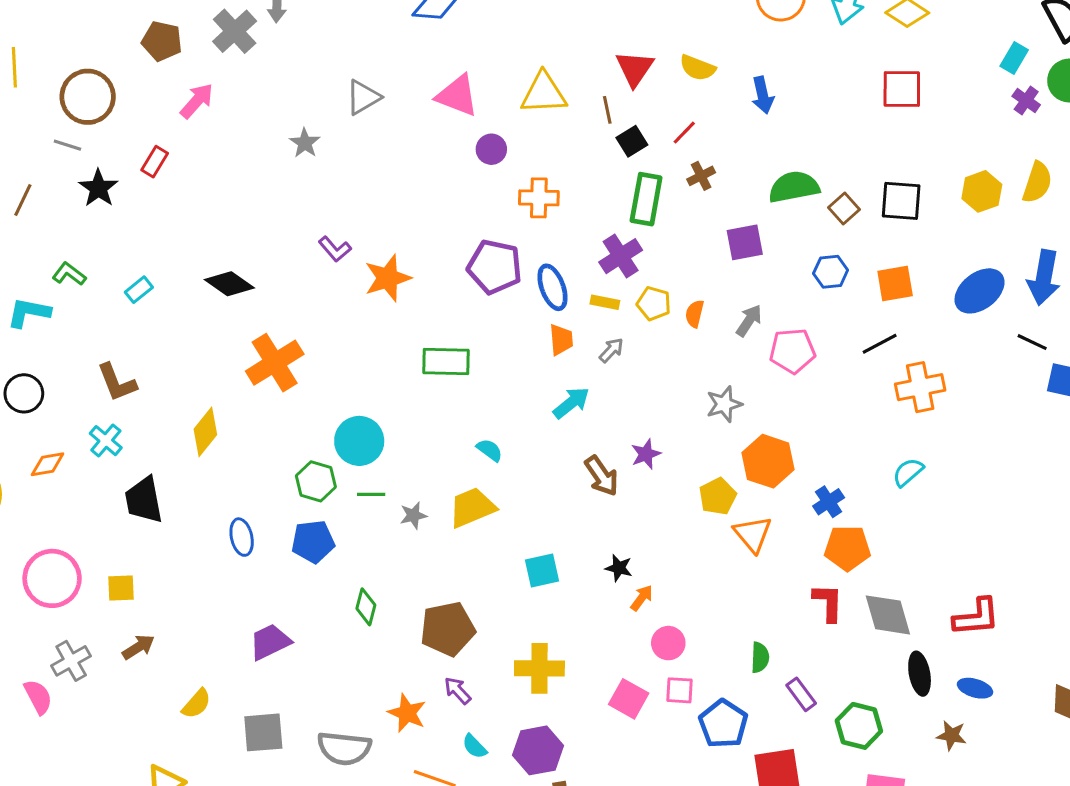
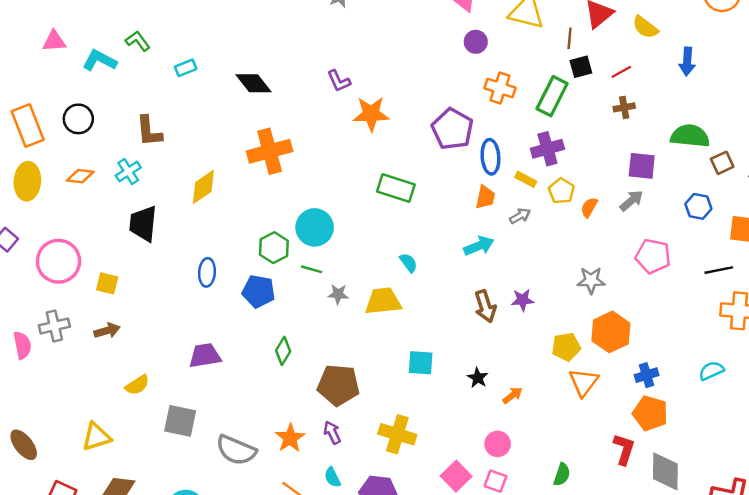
green rectangle: (646, 199) -> (552, 96), moved
gray arrow: (749, 321) -> (631, 201), moved
orange arrow: (642, 598) -> (512, 395), moved

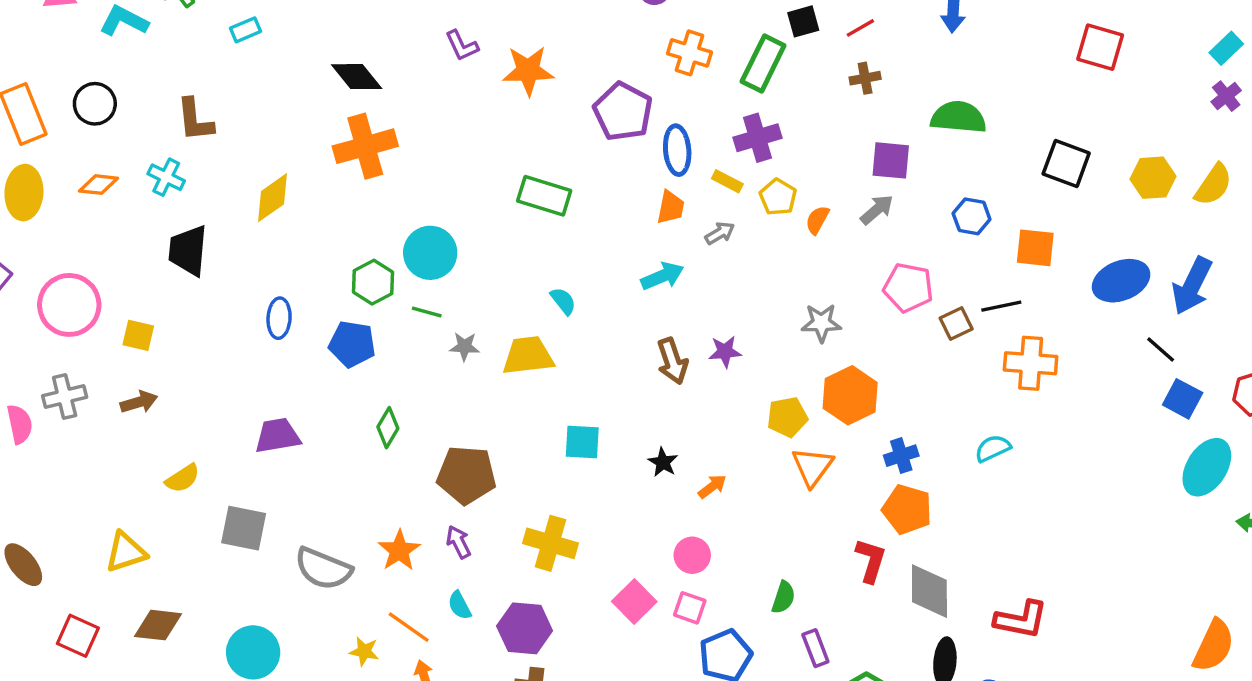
black diamond: (254, 83) -> (357, 77), moved
orange star: (371, 114) -> (528, 71), moved
brown square: (722, 163) -> (956, 323), moved
cyan cross: (128, 172) -> (166, 177), turned -30

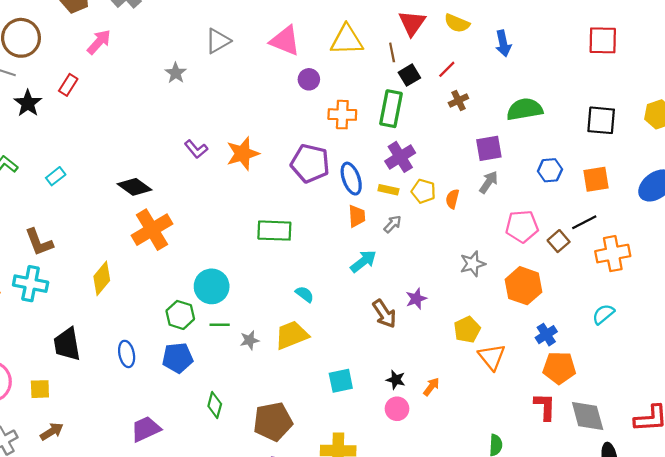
cyan cross: (166, 177) -> (31, 284), size x1.4
black trapezoid: (188, 250) -> (67, 344), moved
orange hexagon: (850, 395) -> (524, 286), moved
pink circle: (692, 555) -> (397, 409), moved

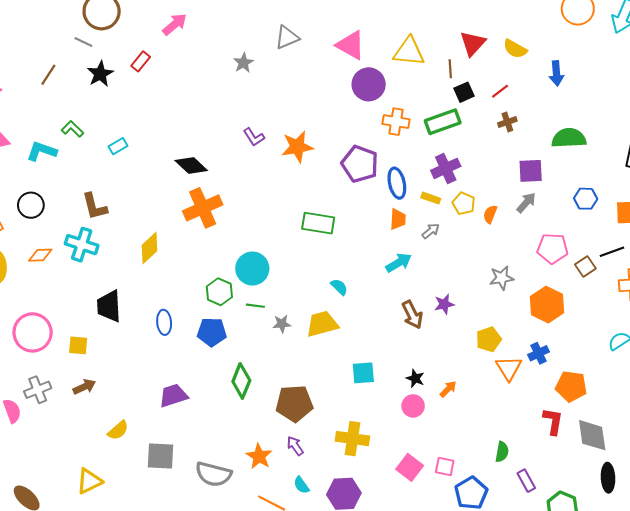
purple circle: (309, 79) -> (369, 84), size x1.6
green rectangle: (391, 109) -> (443, 122), turned 52
blue cross: (546, 335) -> (538, 353), moved
green diamond: (215, 405) -> (241, 381), size x1.4

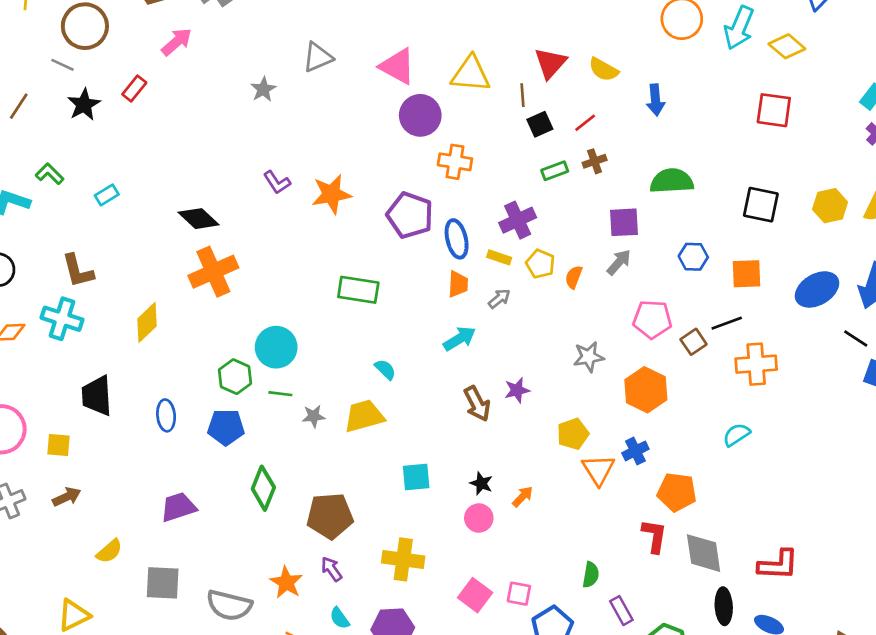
green rectangle: (443, 122) -> (555, 171), moved, size x0.6

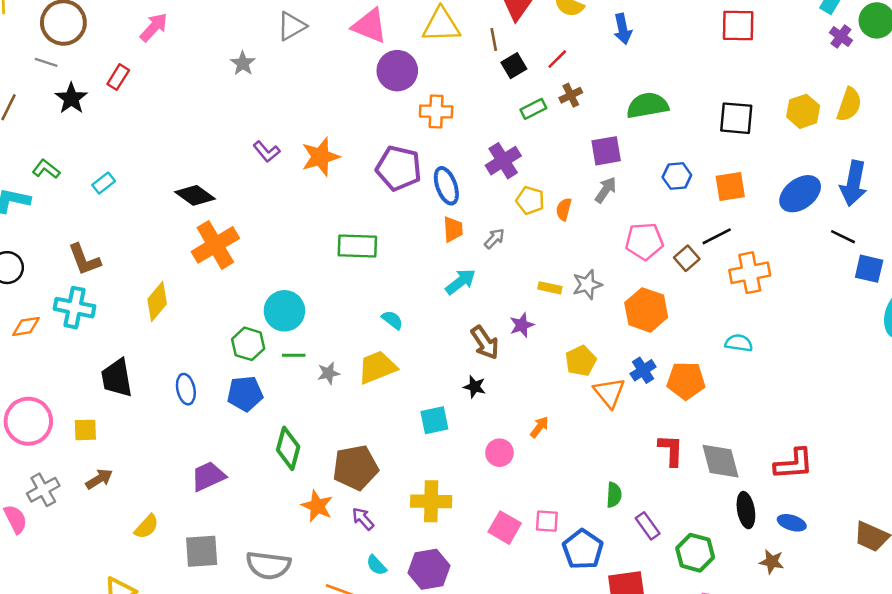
yellow rectangle: (499, 257) -> (550, 288), moved
cyan semicircle: (736, 435) -> (739, 343), turned 48
black star: (481, 483) -> (475, 387), moved
orange pentagon: (677, 492) -> (686, 381), moved
orange star: (286, 582) -> (317, 506), moved

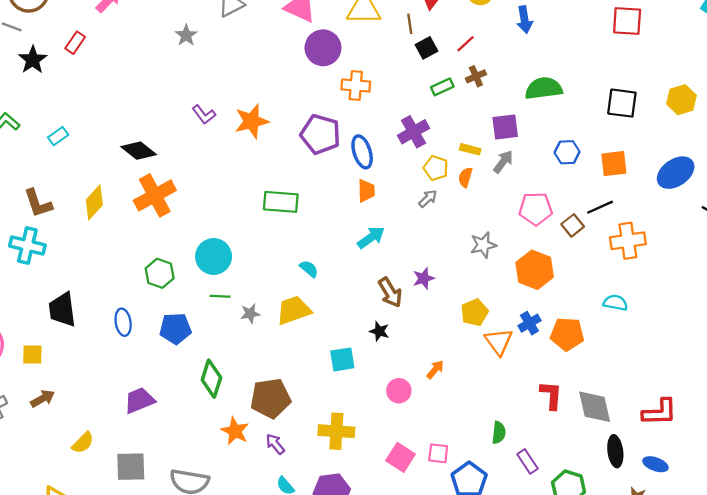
gray arrow: (494, 239) -> (428, 199), moved
yellow rectangle: (550, 288) -> (470, 149), moved
yellow diamond: (157, 301) -> (94, 202), moved
green hexagon: (248, 344) -> (160, 273), moved

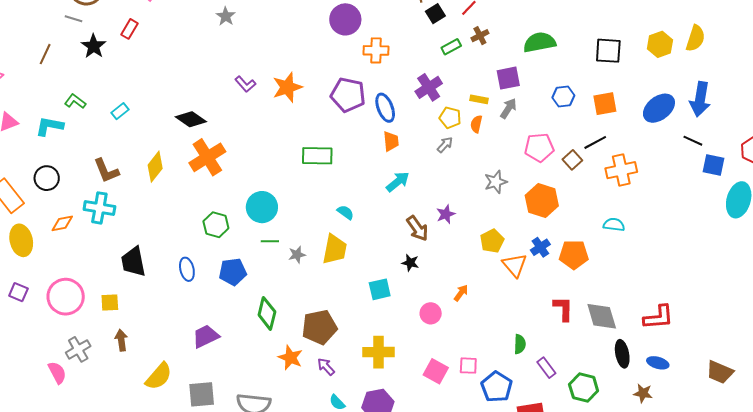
yellow trapezoid: (294, 310) -> (335, 249), turned 124
brown arrow: (43, 399) -> (121, 340), turned -65
yellow semicircle: (83, 443) -> (159, 376), size x1.4

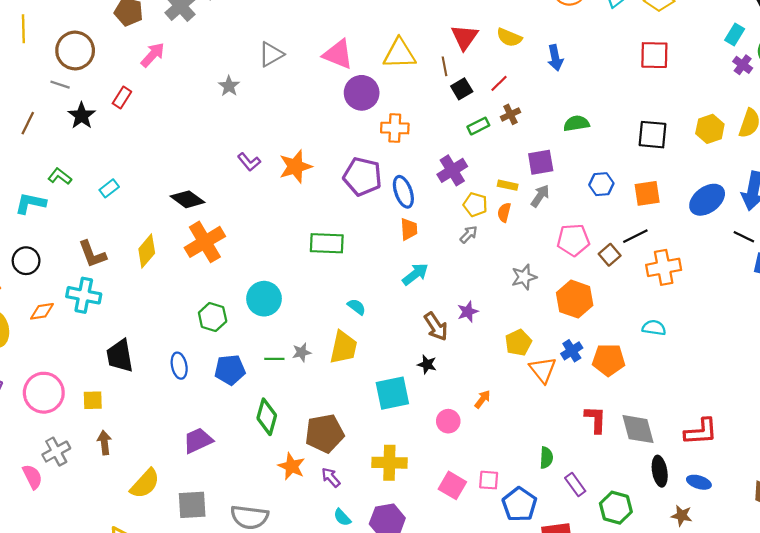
green semicircle: (539, 42) -> (576, 123), size x0.7
green line: (270, 241) -> (274, 359), moved
cyan square: (380, 289) -> (392, 393), size x1.4

